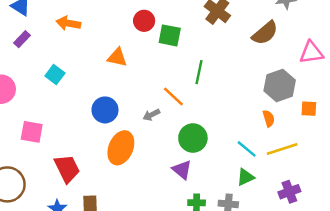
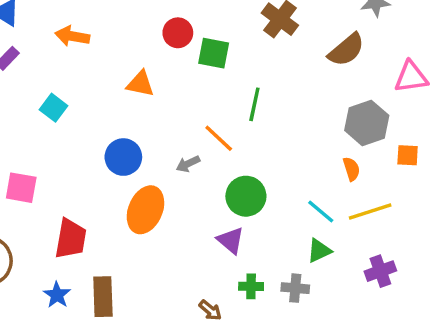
red trapezoid: (67, 169) -> (71, 239), turned 36

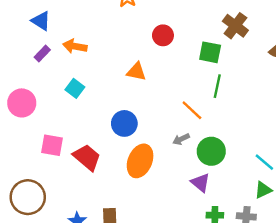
orange arrow: (72, 36) -> (75, 46), moved
green square: (214, 53) -> (210, 52), moved
gray arrow: (188, 164) -> (181, 139), moved
red trapezoid: (71, 239) -> (87, 157), moved, turned -60

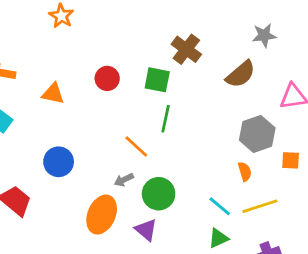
red circle: (163, 35) -> (107, 78), moved
orange triangle: (136, 72) -> (53, 94), moved
orange ellipse: (140, 161) -> (102, 215), moved

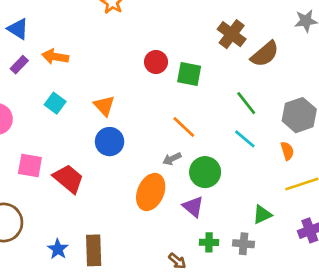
brown semicircle: (241, 74) -> (265, 54), moved
green square: (157, 80) -> (189, 74), moved
orange triangle: (53, 94) -> (104, 106), moved, turned 35
green line: (166, 119) -> (246, 103), moved, turned -50
cyan line: (220, 206) -> (245, 139), moved

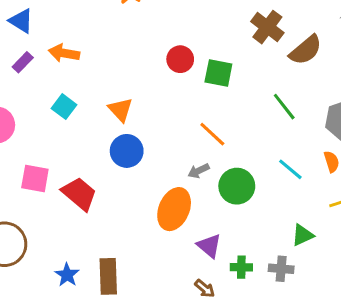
cyan line: (245, 139) -> (290, 169), moved
purple triangle: (193, 207) -> (209, 246), moved

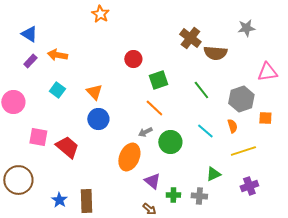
brown semicircle: (306, 50) -> (215, 53), turned 45
green square: (218, 73) -> (158, 80), moved, turned -30

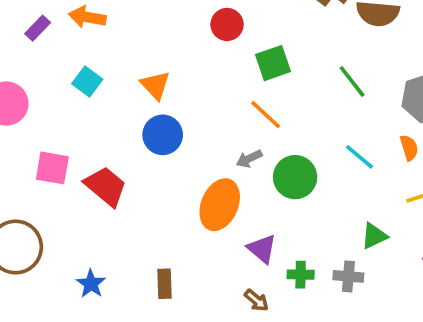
brown rectangle: (86, 201) -> (164, 284), moved, size x0.7

